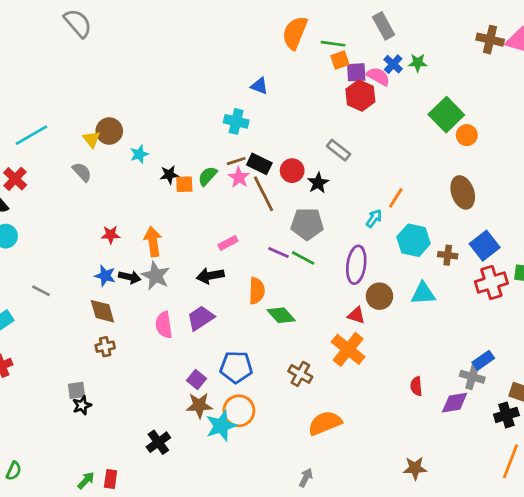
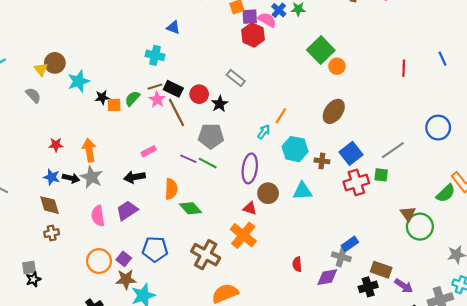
cyan star: (139, 154) -> (79, 81), size x1.5
brown ellipse: (463, 192) -> (334, 111), turned 55
brown cross: (300, 374) -> (206, 255), size x1.5
orange circle: (239, 411) -> (99, 261), moved

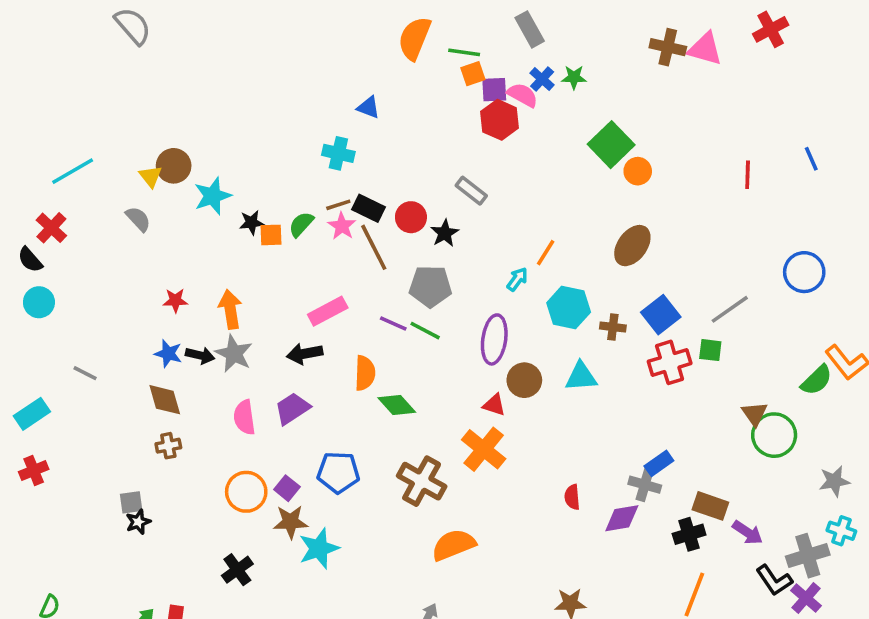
pink rectangle: (149, 151) -> (328, 311), size x1.5

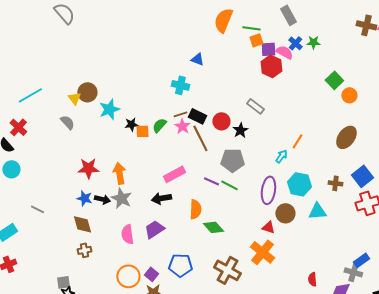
green square: (611, 145) -> (334, 80), size x0.7
red star: (175, 300) -> (88, 168), size x1.5
cyan hexagon: (569, 308) -> (299, 184), moved

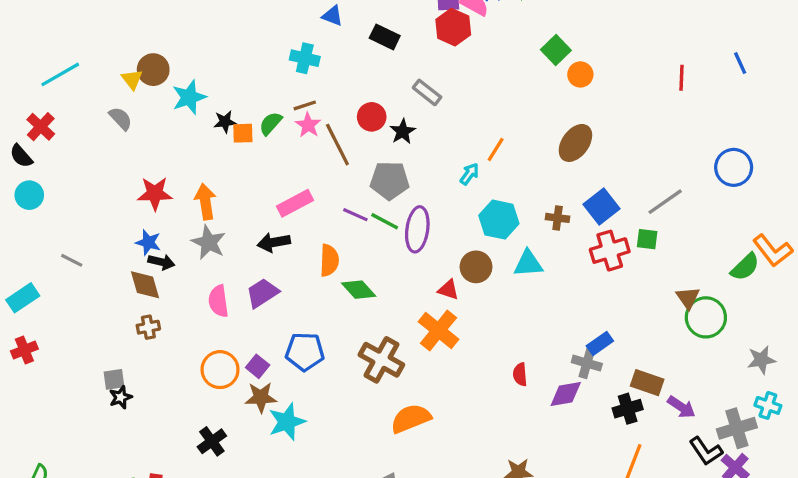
black rectangle: (197, 116) -> (385, 37), moved
purple ellipse: (268, 190) -> (417, 229), moved
black arrow: (102, 199) -> (161, 262), moved

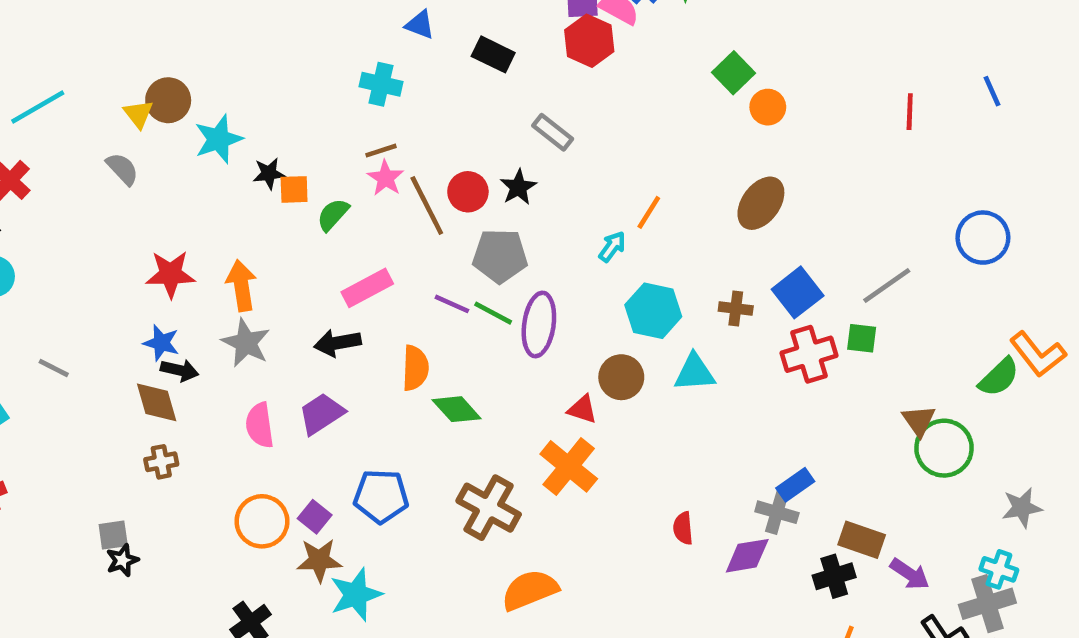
red circle: (372, 117) -> (468, 192), moved
green semicircle: (271, 123) -> (333, 215), moved
cyan cross: (768, 405) -> (999, 569), moved

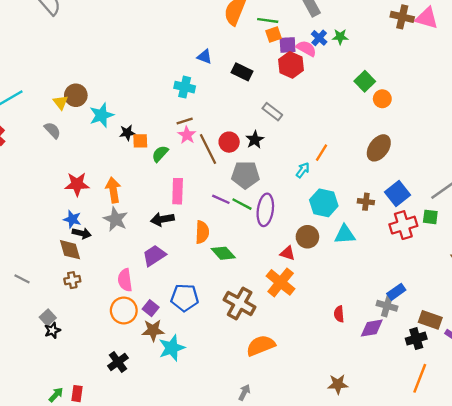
pink rectangle: (367, 288) -> (178, 191), turned -60
gray line: (54, 368) -> (22, 279), moved
pink semicircle: (260, 425) -> (125, 280), moved
gray square: (113, 535) -> (48, 318), turned -35

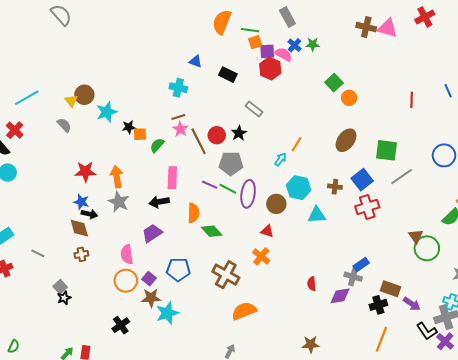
green square: (430, 217) -> (386, 150), moved, size x1.6
brown circle: (307, 237) -> (276, 204), moved
orange cross: (281, 282) -> (261, 256), size x0.7

